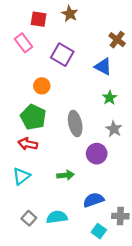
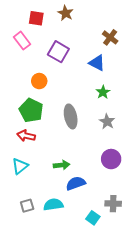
purple circle: (97, 154) -> (111, 159), moved
blue semicircle: (93, 200) -> (76, 183), moved
gray square: (29, 218) -> (27, 206), turned 32

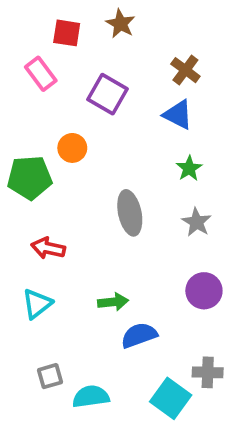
brown cross: (110, 37) -> (185, 70), moved
green pentagon: (31, 110) -> (30, 178), moved, turned -30
cyan semicircle: (53, 205) -> (91, 396), moved
cyan square: (93, 218) -> (171, 398), size x1.5

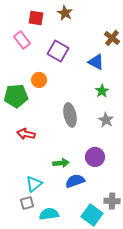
brown cross: (185, 70) -> (112, 38), moved
purple circle: (204, 291) -> (95, 157), moved
cyan triangle: (37, 304) -> (34, 184), moved

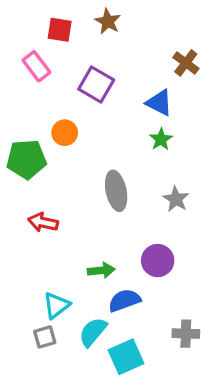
green star: (102, 91) -> (161, 139), moved
cyan semicircle: (49, 214) -> (93, 332), moved, turned -42
cyan square: (92, 215) -> (126, 357), moved, turned 30

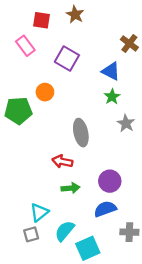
gray star: (176, 199) -> (126, 123), moved
red arrow: (43, 222) -> (62, 161), moved
blue semicircle: (124, 300) -> (105, 209), moved

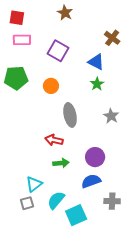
red square: (41, 20) -> (17, 18), moved
pink rectangle: (25, 46) -> (22, 40), turned -54
orange circle: (45, 92) -> (51, 86), moved
green pentagon: (18, 111) -> (16, 78), moved
gray star: (126, 123) -> (111, 116), moved

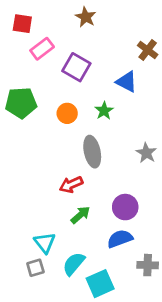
pink rectangle: (22, 40) -> (42, 49), moved, turned -36
green star: (97, 84) -> (104, 111), moved
red arrow: (54, 140) -> (71, 185), turned -36
green arrow: (61, 163) -> (80, 215), turned -35
cyan triangle: (34, 184) -> (45, 243), turned -30

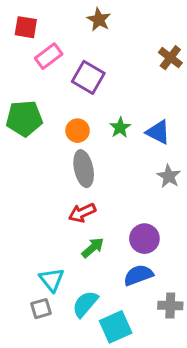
blue triangle: (127, 82) -> (158, 132), moved
gray ellipse: (92, 152) -> (84, 169), moved

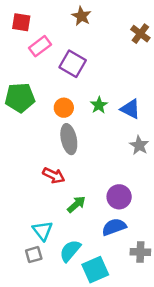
brown cross: (170, 58) -> (140, 34), moved
red arrow: (82, 213) -> (54, 175), moved, turned -130

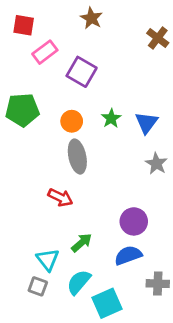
blue triangle: (130, 109) -> (146, 123), turned 40
green arrow: (76, 204) -> (82, 243), moved
gray square: (34, 255) -> (38, 286), turned 36

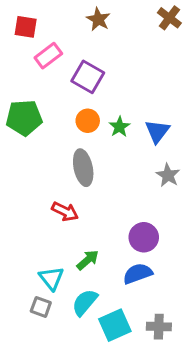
brown cross: (158, 38) -> (169, 18), moved
orange circle: (72, 121) -> (88, 121), moved
gray cross: (158, 284) -> (159, 327), moved

